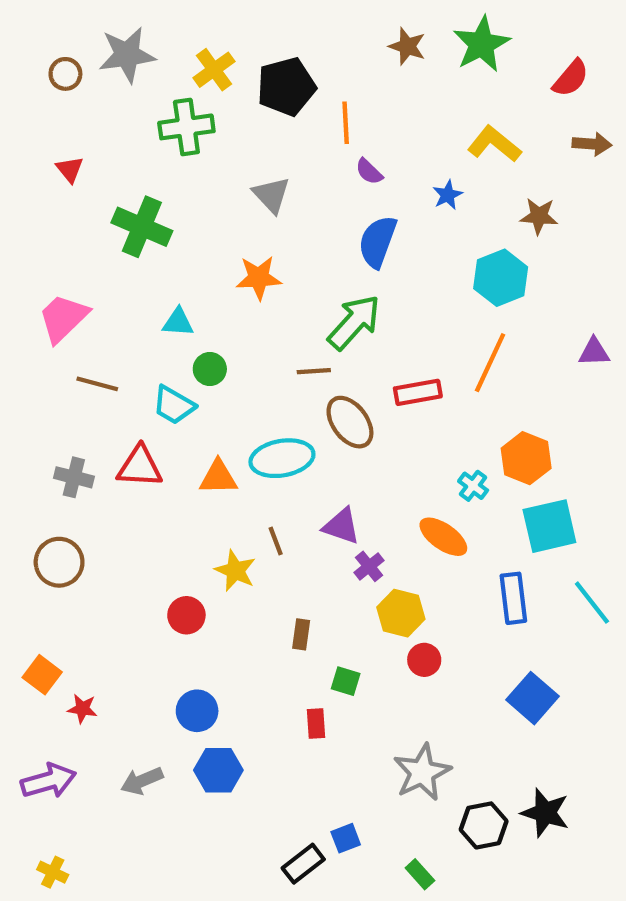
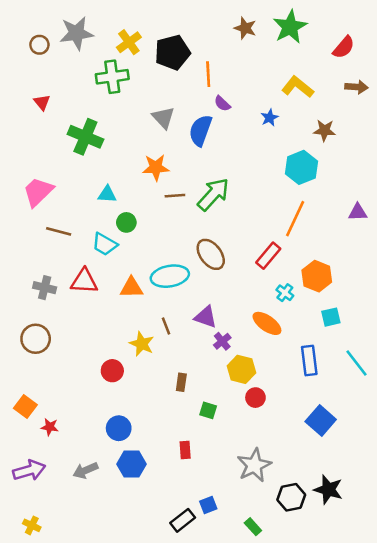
blue semicircle: (378, 242) -> (201, 130), moved
brown line: (314, 371) -> (175, 196), moved
red rectangle: (418, 392) -> (268, 256), moved, turned -40
cyan square: (549, 526) -> (331, 317), size x0.6
red rectangle: (316, 724) -> (185, 450), moved

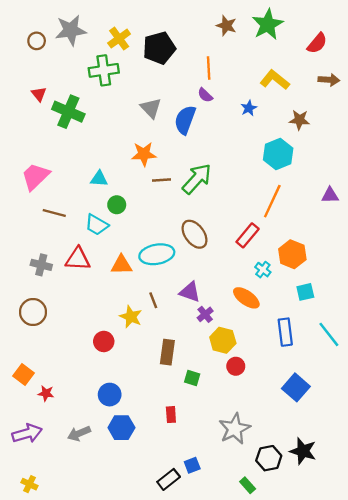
orange line: (208, 74) -> (209, 68), moved
green cross: (85, 137) -> (68, 112), moved
brown rectangle: (181, 382) -> (167, 352), size x1.5
green rectangle: (253, 527) -> (248, 485), moved

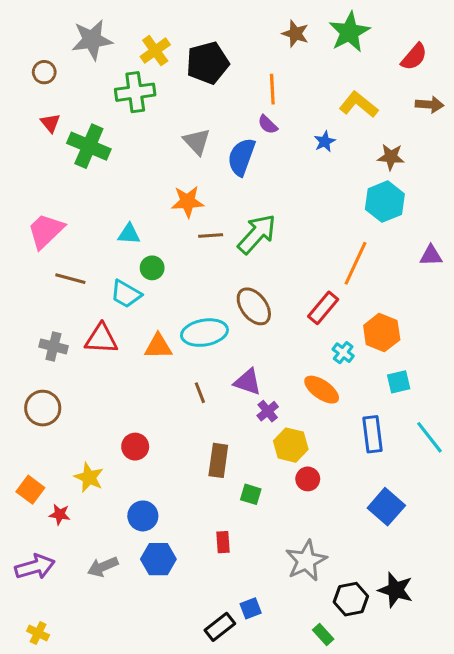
brown circle: (37, 41) -> (44, 72), moved
cyan hexagon: (278, 154) -> (385, 202), moved
yellow star: (131, 317) -> (89, 477), moved

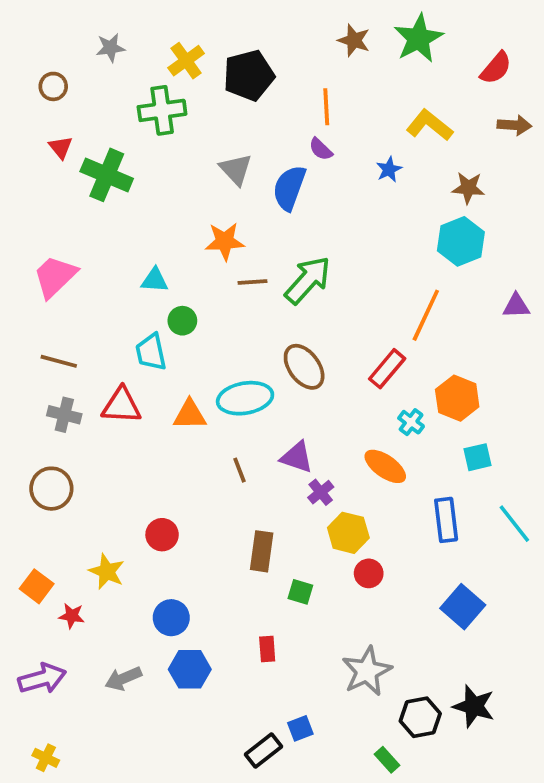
gray star: (92, 40) -> (110, 48), size x0.6
brown line: (70, 279) -> (59, 361), moved
cyan trapezoid: (126, 294) -> (151, 352), turned 48

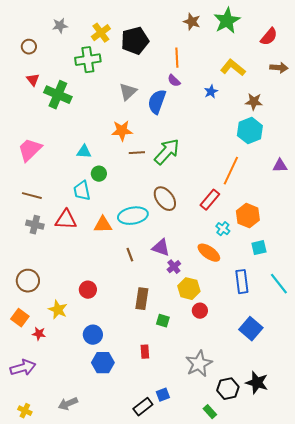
gray triangle: (236, 169) -> (128, 92), turned 30
brown circle: (51, 489) -> (28, 281), moved
gray arrow: (123, 679) -> (68, 404), moved

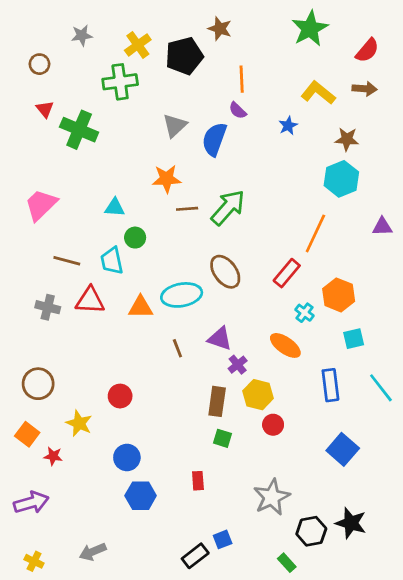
brown star: (192, 22) -> (220, 29), moved
brown arrow: (279, 68) -> (365, 89), moved
brown line: (32, 196) -> (67, 261), moved
brown rectangle: (142, 299) -> (217, 401), moved

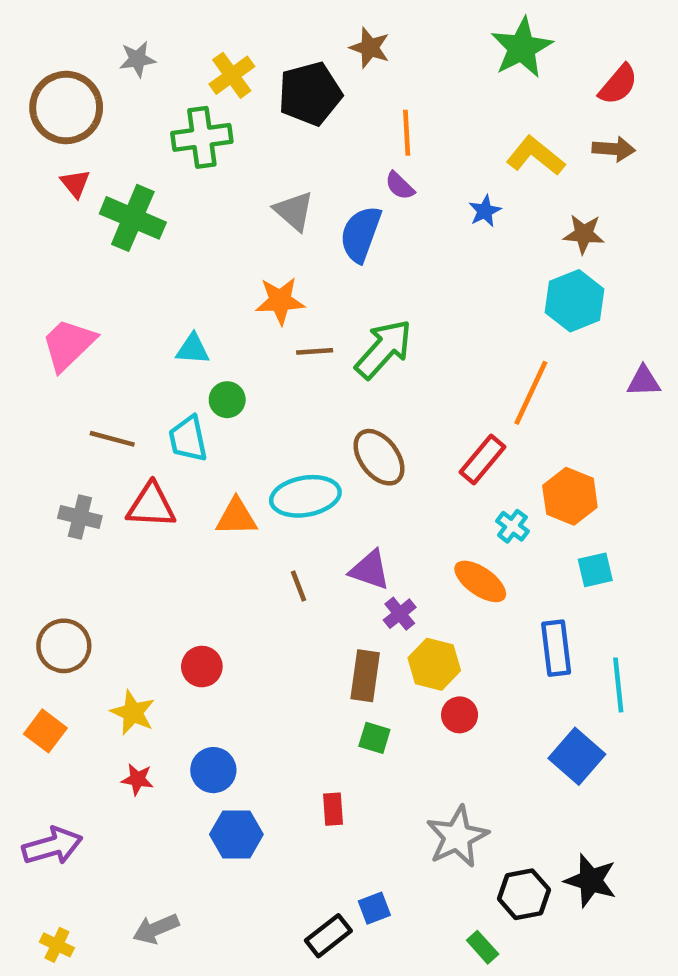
brown circle: (39, 64) -> (66, 108), size x2.0
gray triangle: (175, 126) -> (294, 211), turned -36
cyan line: (381, 388) -> (618, 685), moved, turned 32
red star: (53, 456) -> (137, 779), moved

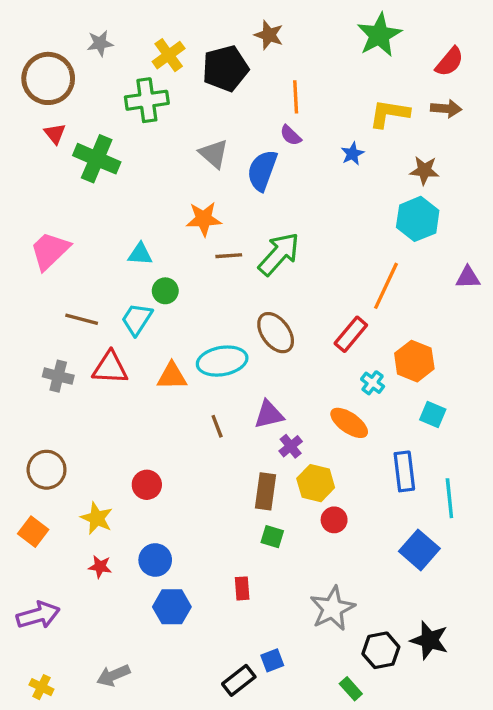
yellow L-shape: (535, 156) -> (389, 114), turned -30
cyan trapezoid: (188, 439) -> (137, 319), turned 45
purple triangle: (370, 570) -> (269, 415), turned -32
cyan square: (595, 570) -> (433, 415), turned 36

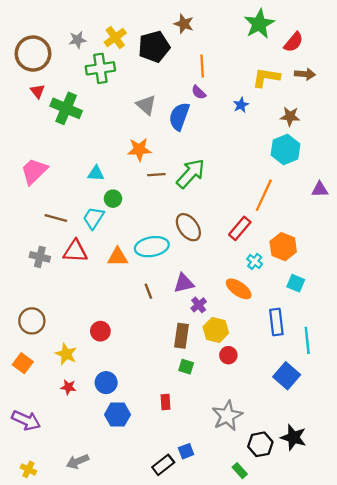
gray star: (100, 43) -> (78, 40), moved
red semicircle: (449, 62) -> (293, 42), moved
purple arrow: (38, 615) -> (26, 420), turned 40

